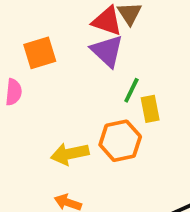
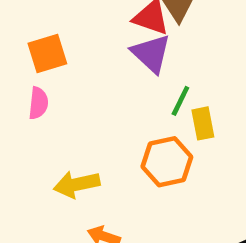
orange square: (40, 53) -> (47, 53), moved
yellow arrow: (70, 154) -> (77, 184), moved

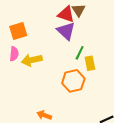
yellow arrow: (77, 184) -> (32, 60), moved

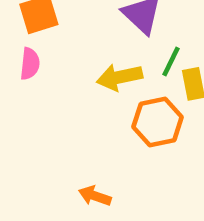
yellow arrow: (32, 60) -> (119, 77), moved

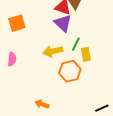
pink semicircle: (30, 64) -> (12, 59), moved

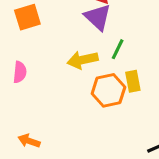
yellow rectangle: (86, 54) -> (133, 81), moved
orange arrow: (42, 104) -> (29, 141), moved

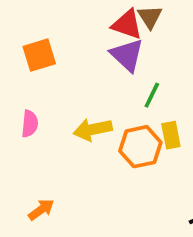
yellow arrow: (82, 60) -> (93, 129), moved
orange arrow: (29, 141) -> (41, 210), turned 125

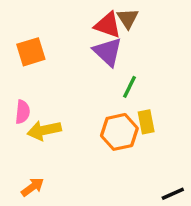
yellow arrow: (93, 129) -> (44, 130), moved

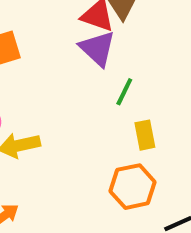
orange hexagon: (119, 132) -> (133, 187), moved

